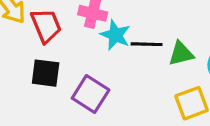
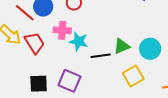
black line: (147, 44) -> (101, 56), moved
black square: (46, 73) -> (39, 84), moved

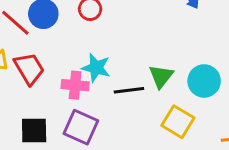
pink cross: (62, 30) -> (75, 85), moved
green triangle: (122, 46) -> (161, 76), turned -30
yellow square: (133, 76) -> (178, 122), turned -30

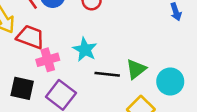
red trapezoid: (29, 69) -> (30, 37), turned -52
pink cross: (75, 85) -> (48, 60), moved, turned -35

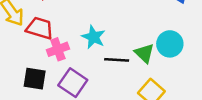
green triangle: (136, 69) -> (144, 53), turned -35
cyan circle: (170, 81) -> (170, 44), moved

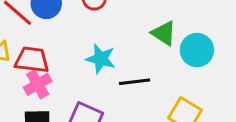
pink cross: (58, 49) -> (38, 84), moved
green triangle: (144, 53) -> (164, 33), moved

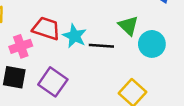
red trapezoid: (32, 60) -> (46, 28), moved
black line: (135, 82) -> (101, 46), moved

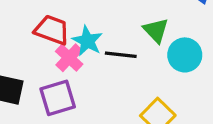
pink cross: (21, 46) -> (69, 58), moved, turned -30
purple square: (53, 82) -> (58, 98), turned 36

